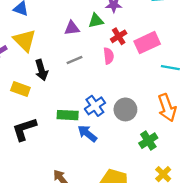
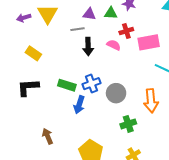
pink semicircle: (109, 56) -> (114, 45), turned -72
gray line: (74, 60) -> (78, 29), moved
black arrow: (41, 70) -> (88, 47), moved
blue arrow: (87, 133) -> (79, 105), turned -126

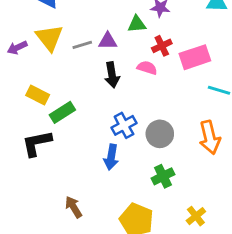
purple triangle: (89, 14) -> (108, 41), moved
gray line: (78, 29) -> (82, 45), moved
green rectangle: (67, 85) -> (62, 112), moved, turned -42
green cross: (128, 124) -> (163, 176), moved

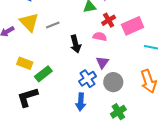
purple triangle: (108, 41) -> (102, 62), moved, turned -48

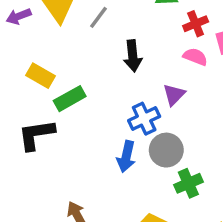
gray line: (53, 25) -> (98, 17), turned -40
pink semicircle: (100, 37) -> (195, 57), moved
gray circle: (113, 82) -> (166, 150), moved

